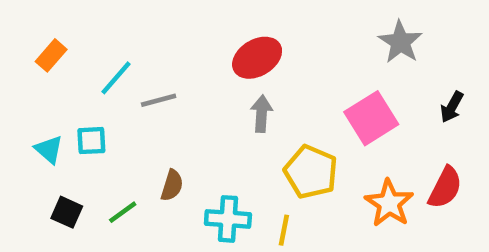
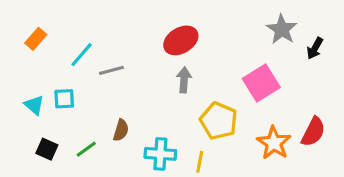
black arrow: (452, 107) -> (315, 48), moved

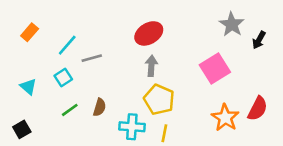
cyan square: (64, 99) -> (63, 78), moved, turned -30
yellow pentagon: (219, 121) -> (159, 100), moved
black square: (47, 149) -> (22, 129), moved, turned 36
green line: (86, 149) -> (70, 110), moved

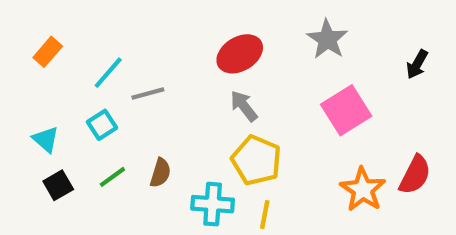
gray star: (232, 24) -> (327, 39), moved
gray arrow: (151, 66) -> (244, 106), turned -42
black square: (22, 129) -> (58, 185), moved

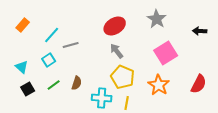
black arrow: (417, 64) -> (200, 31), turned 64
orange star: (363, 189) -> (159, 85), moved

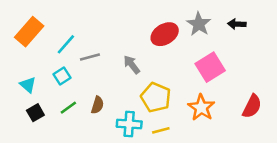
orange rectangle: (23, 25) -> (29, 32), size x1.6
red ellipse: (115, 26) -> (165, 34), moved
black arrow: (200, 31) -> (237, 24), moved
gray arrow: (117, 51) -> (132, 65), moved
yellow line: (127, 103) -> (161, 130), turned 64

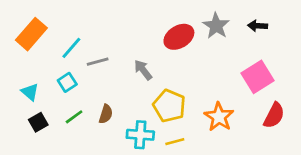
pink square: (210, 67) -> (258, 77), moved

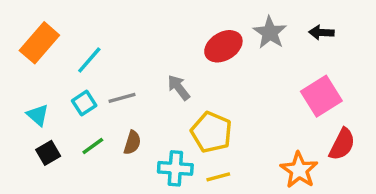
gray line: (98, 62) -> (122, 98), moved
orange star: (219, 117) -> (299, 170), moved

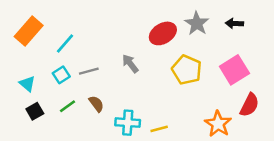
yellow pentagon: (211, 132) -> (187, 70), moved
brown semicircle: (132, 143) -> (96, 104), turned -54

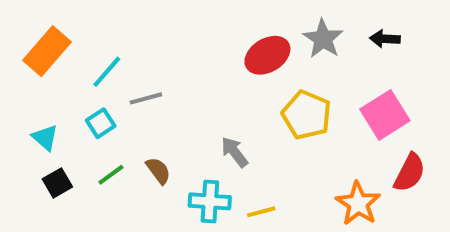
gray arrow: (130, 64) -> (234, 152), moved
gray line: (89, 71) -> (146, 98), moved

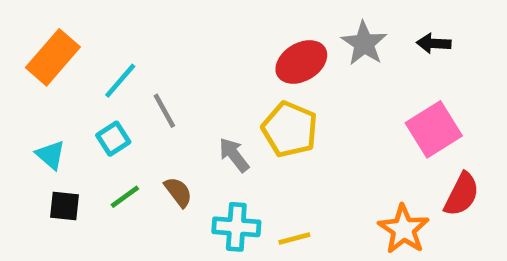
gray line: (146, 98) -> (164, 111), turned 76
yellow pentagon: (307, 115) -> (290, 129), moved
gray arrow: (234, 152) -> (234, 155), moved
black square: (57, 183) -> (64, 206), turned 36

